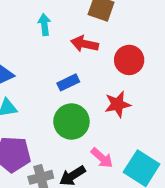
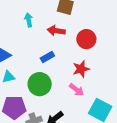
green circle: (71, 122) -> (40, 84), moved
pink arrow: (102, 158) -> (77, 90), moved

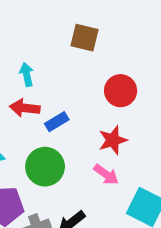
cyan arrow: (29, 20) -> (27, 74), moved
red arrow: (56, 31) -> (25, 108), moved

